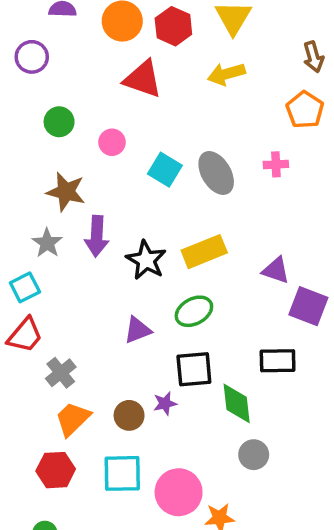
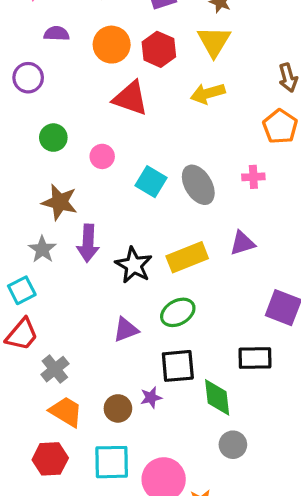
purple triangle: (276, 270) -> (242, 243), moved, turned -36
orange trapezoid: (73, 419) -> (66, 412), turned 75

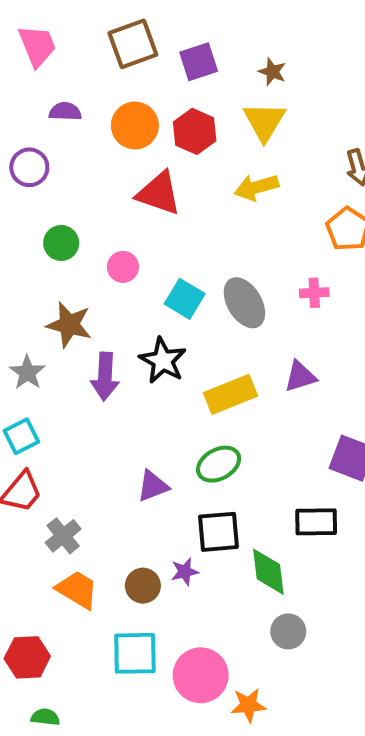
gray star: (42, 249) -> (27, 372), moved
black star: (134, 265) -> (163, 361), moved
red hexagon: (50, 459) -> (27, 657), moved

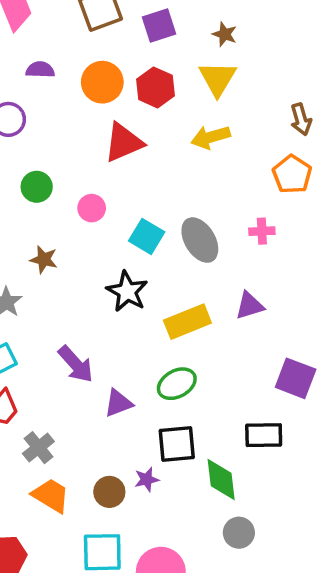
red triangle: (159, 193) -> (124, 142), turned -42
brown star: (69, 325) -> (44, 260), size x0.7
purple arrow: (105, 376) -> (76, 364), moved, turned -45

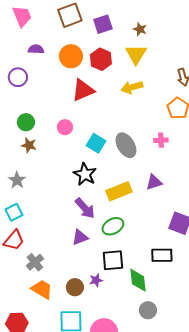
green circle: (37, 187) -> (26, 122), moved
brown star: (44, 260) -> (29, 145), moved
purple arrow: (76, 364) -> (85, 208), moved

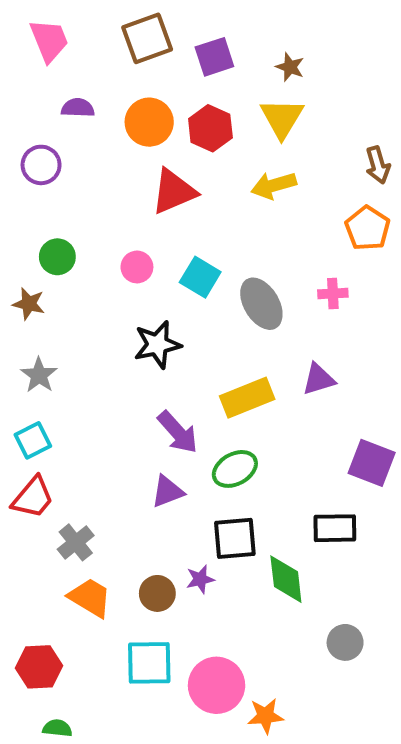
cyan square: (96, 143) -> (200, 277), moved
brown star: (29, 145) -> (29, 304), moved
black star: (85, 174) -> (157, 345), moved, turned 30
gray circle: (148, 310) -> (345, 642), moved

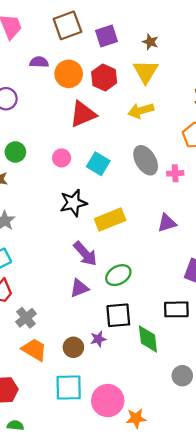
purple semicircle: (78, 108) -> (39, 62), moved
gray ellipse: (261, 304) -> (146, 160), moved
yellow rectangle: (247, 398) -> (110, 219), moved

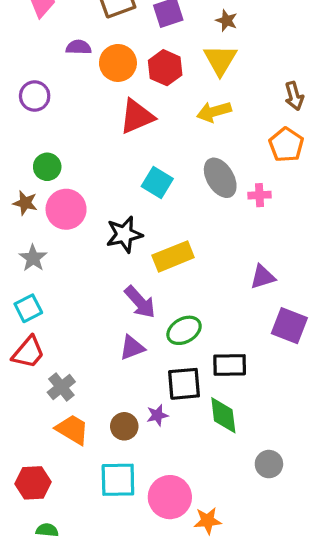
pink circle: (62, 158) -> (66, 209), moved, size x1.6
purple triangle: (167, 223) -> (263, 277), moved
black rectangle: (176, 309) -> (230, 365), moved

